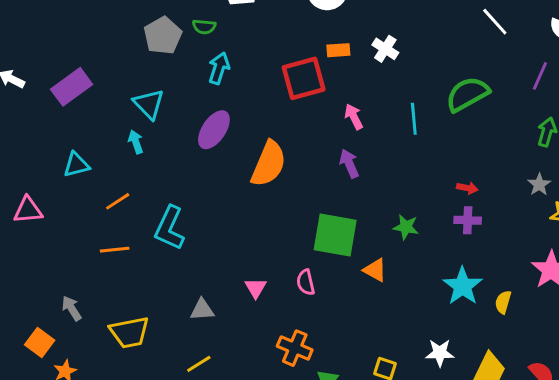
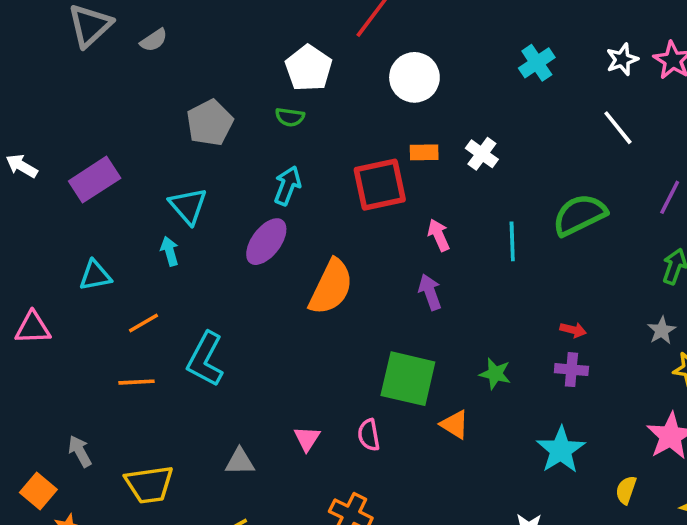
green semicircle: (204, 27) -> (290, 117), moved
cyan arrow: (219, 68) -> (287, 186), moved
yellow semicircle: (503, 302) -> (626, 490), moved

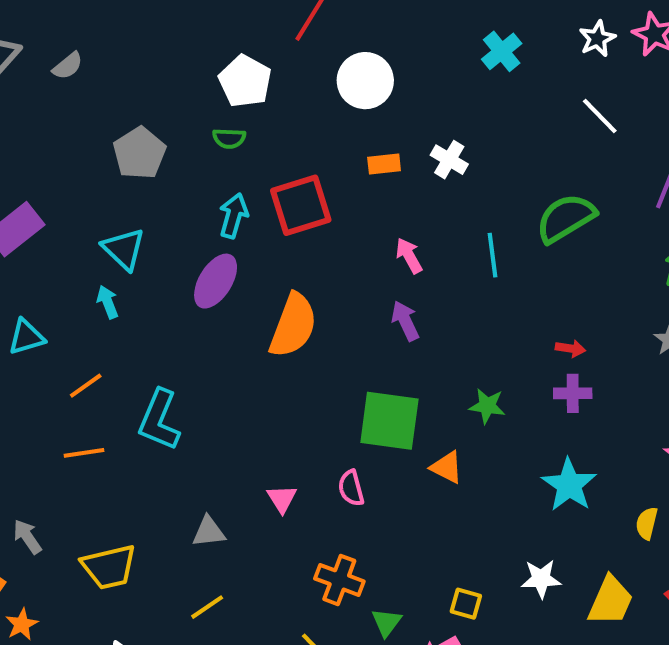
red square: (380, 185) -> (301, 205), moved

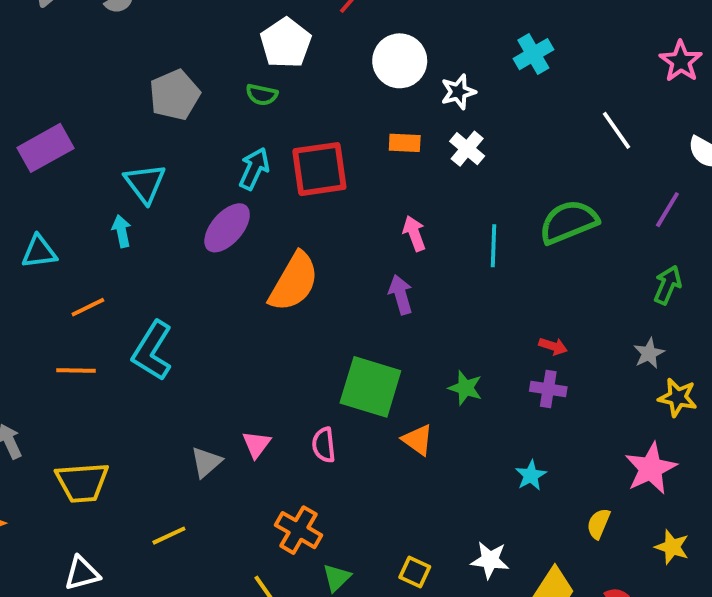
white star: (597, 39) -> (458, 92), moved
cyan star: (569, 485) -> (531, 475), size x0.6
gray triangle: (209, 532) -> (206, 462), moved, turned -44

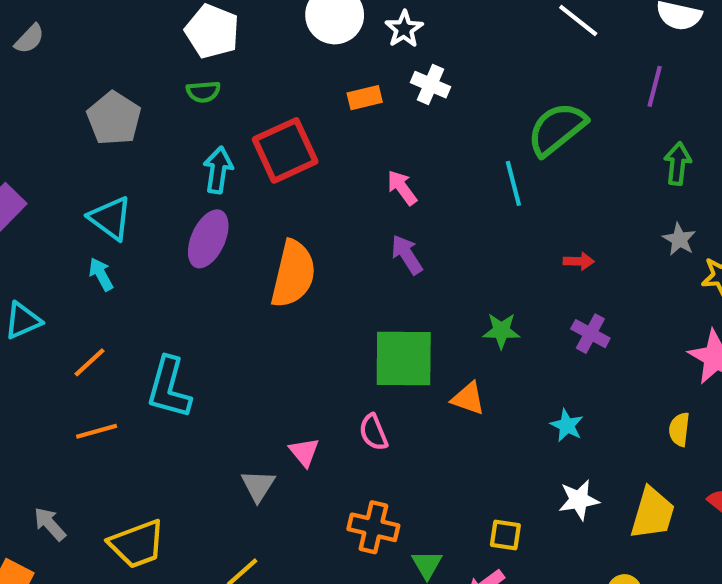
cyan line: (494, 246) -> (513, 183), moved
purple cross: (548, 389) -> (590, 334), moved, turned 36
cyan star: (531, 475) -> (567, 425), moved

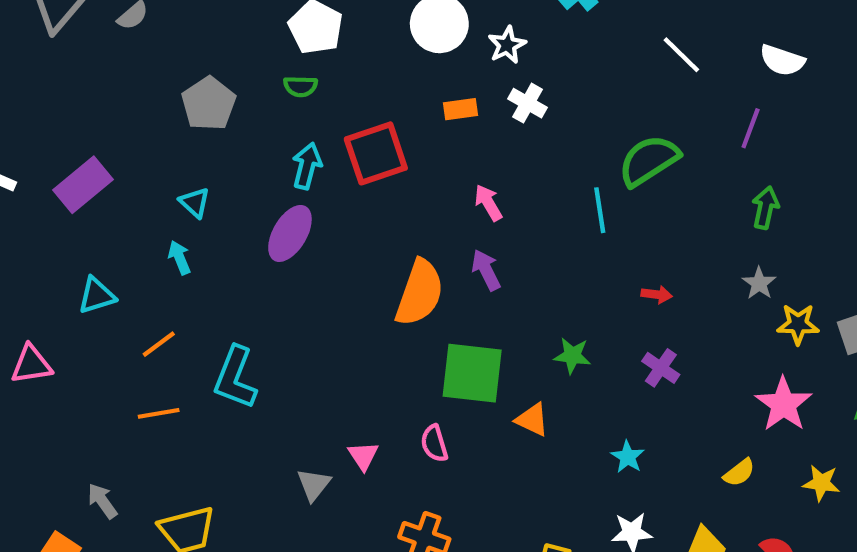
cyan triangle: (110, 218) -> (195, 203), size x0.7
orange semicircle: (293, 274) -> (420, 293), moved
yellow semicircle: (679, 429) -> (739, 473), turned -140

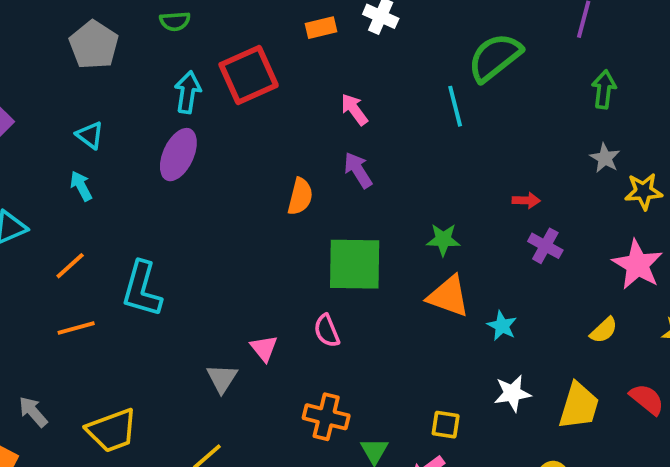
orange semicircle: (420, 293) -> (300, 196), size x0.6
red arrow: (657, 295) -> (526, 200), moved
purple cross: (661, 368) -> (545, 246), moved
orange triangle: (532, 420) -> (448, 296), moved, size x1.4

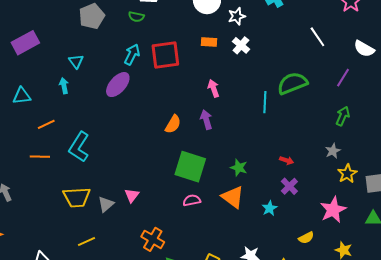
yellow star: (644, 191) -> (347, 174), turned 30
cyan star: (502, 326) -> (269, 208), moved
pink semicircle: (327, 331) -> (192, 200), moved, turned 84
yellow trapezoid: (112, 430) -> (77, 197), moved

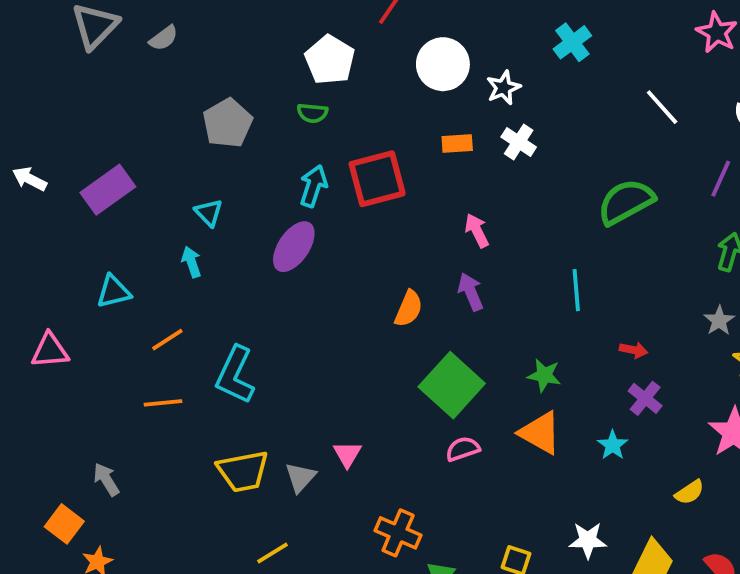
cyan line: (265, 102) -> (576, 290), moved
green square: (190, 167) -> (452, 385), turned 32

